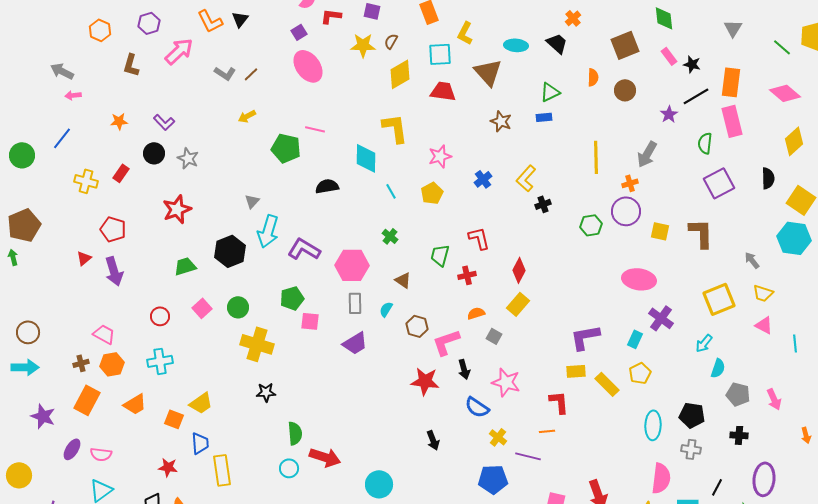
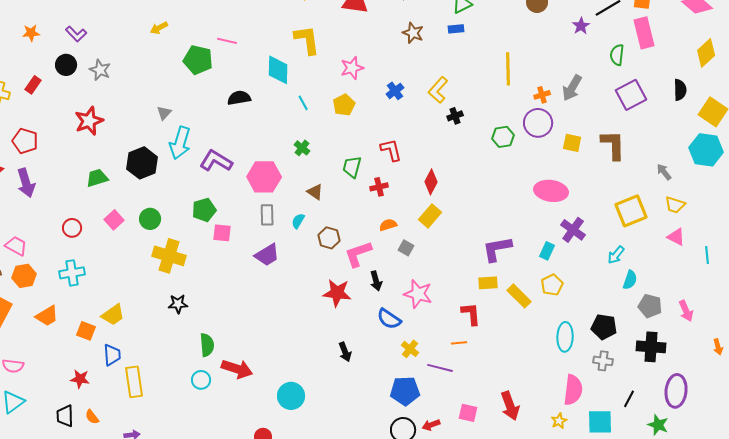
gray arrow: (647, 154) -> (572, 88), moved
black cross: (739, 435) -> (651, 347), size x1.6

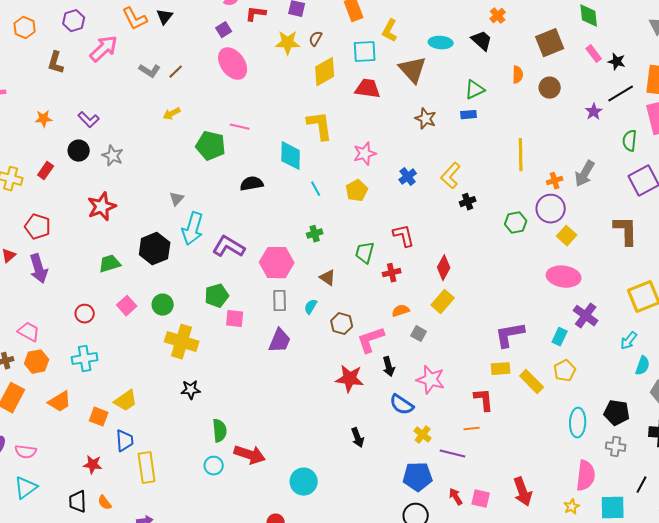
yellow square: (572, 143) -> (567, 236), moved, turned 30
green cross: (302, 148) -> (315, 234), turned 35
purple trapezoid: (267, 255) -> (280, 341), turned -36
red arrow: (431, 425) -> (456, 497), moved, turned 78

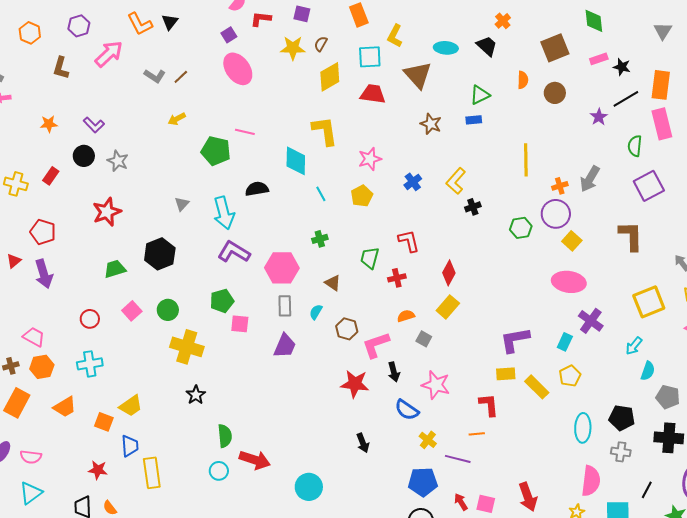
pink rectangle: (594, 54) -> (599, 59), turned -72
cyan arrow: (193, 229) -> (224, 213), moved, turned -32
black star: (191, 390) -> (196, 395), turned -30

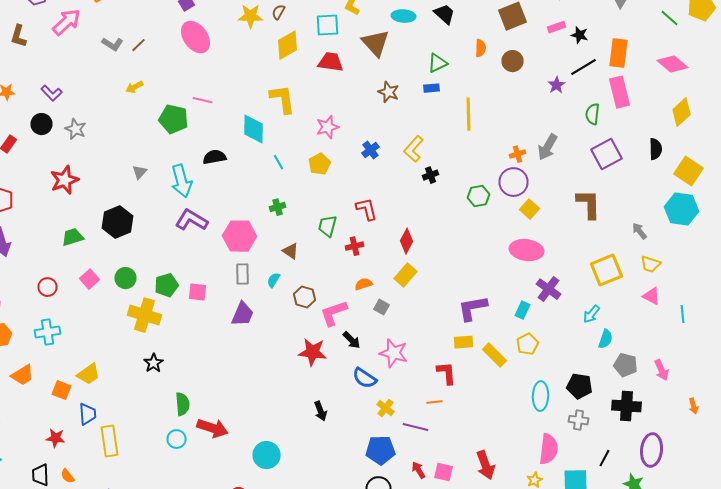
yellow line: (526, 160) -> (468, 114), moved
green pentagon: (222, 301) -> (166, 285), moved
black arrow: (394, 372) -> (352, 340), turned -30

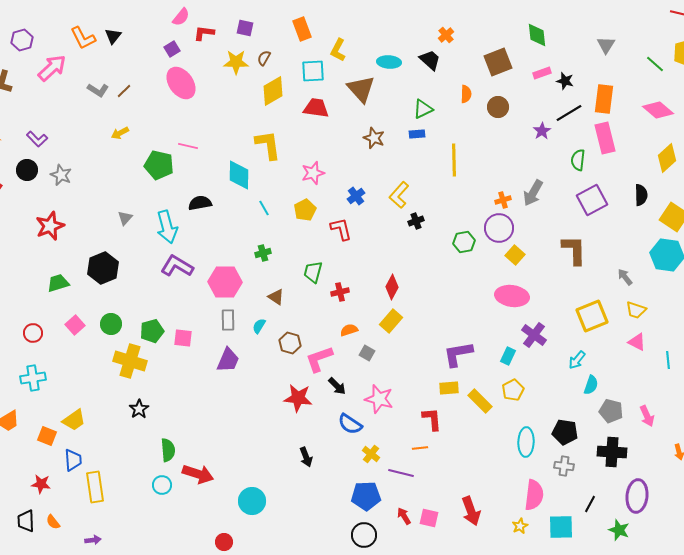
red L-shape: (366, 209) -> (341, 229), moved

